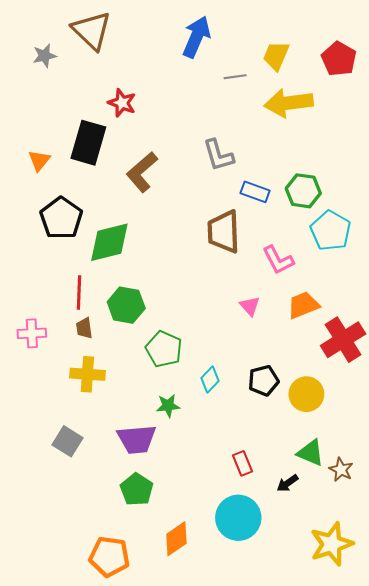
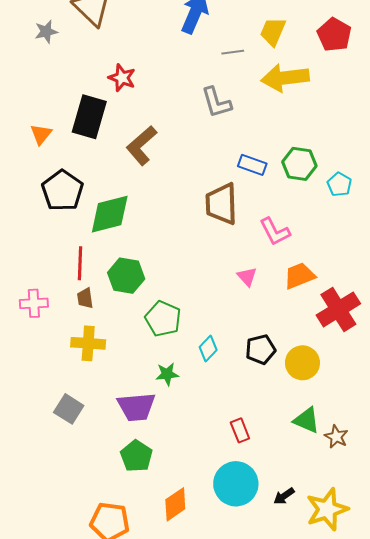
gray L-shape: (218, 155) -> (216, 102), moved
cyan pentagon: (331, 231) -> (339, 184), moved, size x0.6
black arrow: (288, 483) -> (284, 496), moved

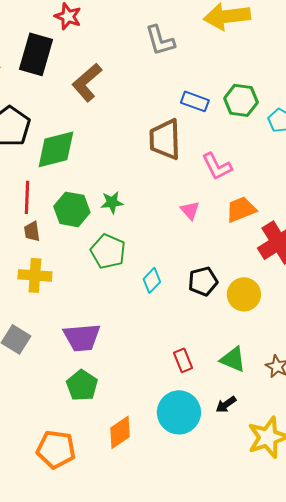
green star: (167, 374) -> (112, 202), moved
green triangle: (307, 420) -> (233, 359), moved
black arrow: (284, 496) -> (226, 404), moved

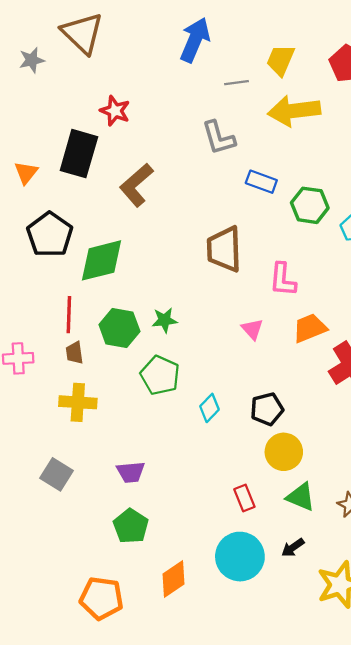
blue rectangle: (195, 101) -> (261, 182), moved
pink L-shape: (217, 166) -> (283, 280), turned 32
yellow circle: (244, 294) -> (284, 452), moved
purple trapezoid: (82, 337) -> (131, 472), size x0.7

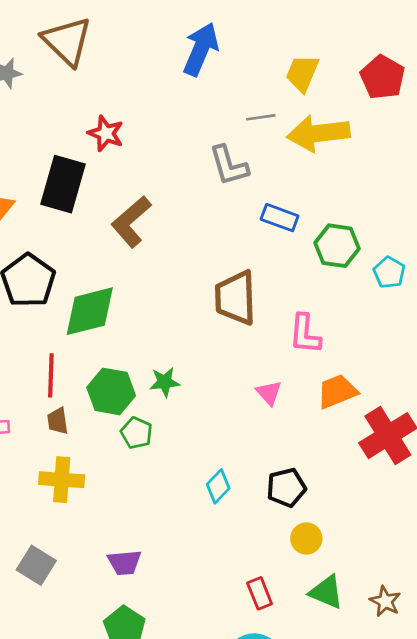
gray line: (237, 83) -> (261, 117), moved
green pentagon: (160, 375) -> (137, 433), moved, size x0.7
yellow circle: (284, 452) -> (306, 538), size x0.7

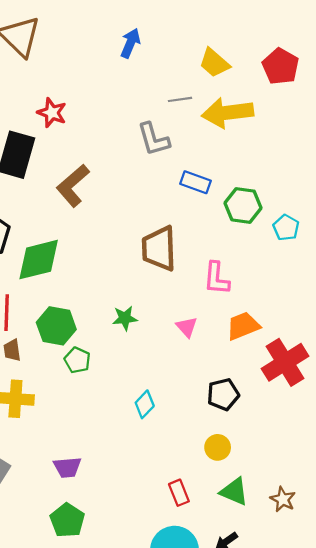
blue arrow: (201, 49) -> (130, 43), size x0.7
yellow trapezoid: (302, 73) -> (214, 63), turned -72
green star: (165, 382) -> (125, 318), moved
black pentagon: (286, 488) -> (223, 394), moved

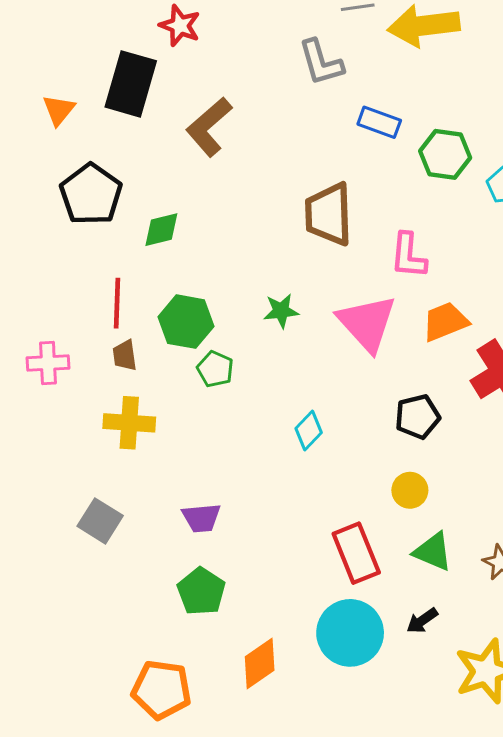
green diamond: (39, 260) -> (161, 230), size x0.6
pink triangle: (187, 327) -> (367, 323), size x2.0
red rectangle: (179, 493) -> (356, 553), size x1.6

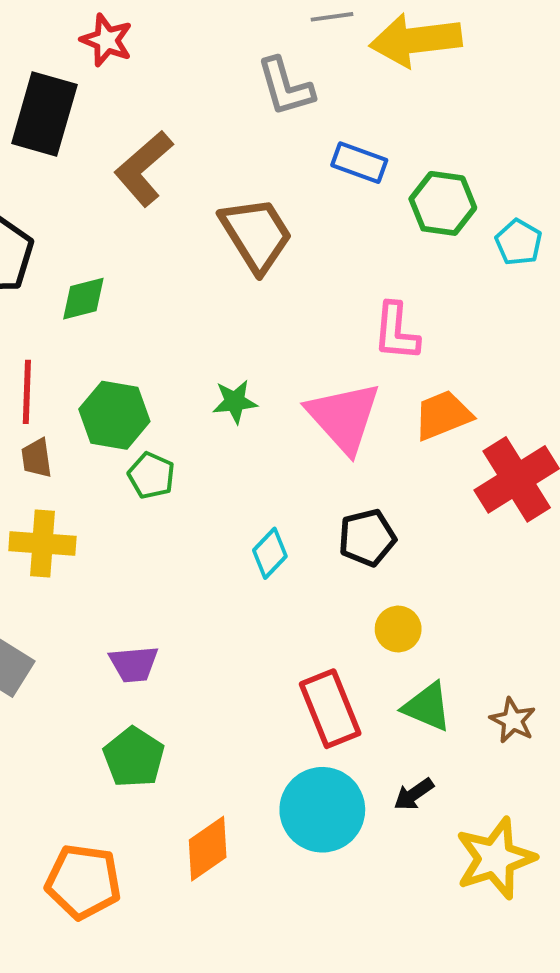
brown trapezoid: (329, 214) -> (256, 234), moved, turned 150
black pentagon: (418, 417) -> (367, 538), moved

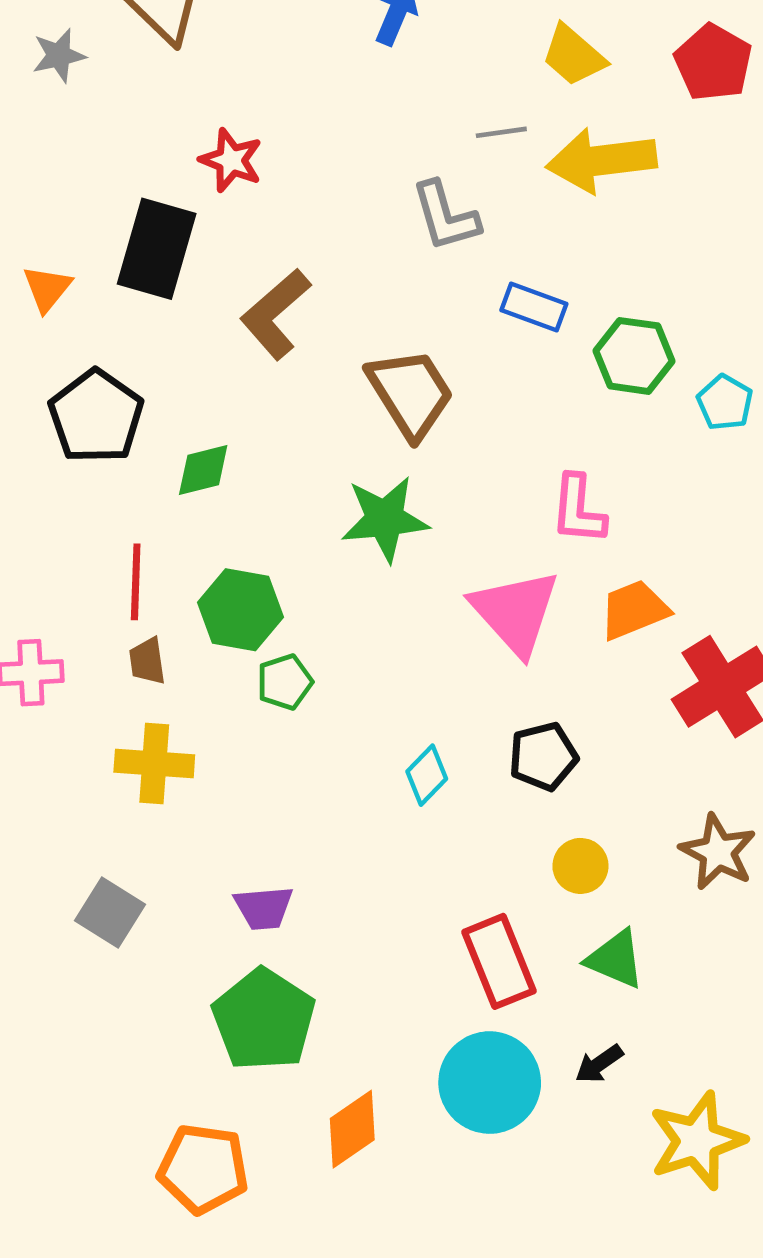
green star: (235, 402) -> (385, 519), moved, size x1.6
green pentagon: (151, 475) -> (285, 682), turned 30
brown star: (513, 720) -> (718, 852), moved, size x1.4
green pentagon: (134, 757) -> (264, 1020), size x1.4

